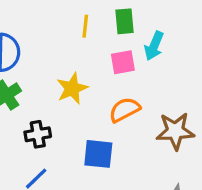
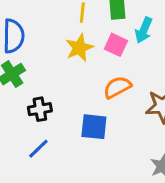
pink square: (123, 62) -> (116, 45), turned 35
yellow star: (72, 88) -> (79, 48), moved

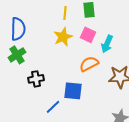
cyan arrow: (144, 30) -> (107, 44), moved
blue line: (38, 149) -> (53, 107), moved

